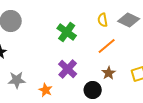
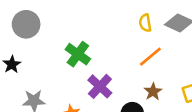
green cross: (67, 32) -> (78, 54), moved

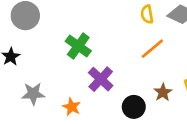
brown star: (153, 92) -> (163, 92), moved

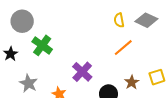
green cross: (78, 46) -> (42, 45), moved
gray star: (33, 94) -> (28, 83), turned 30

